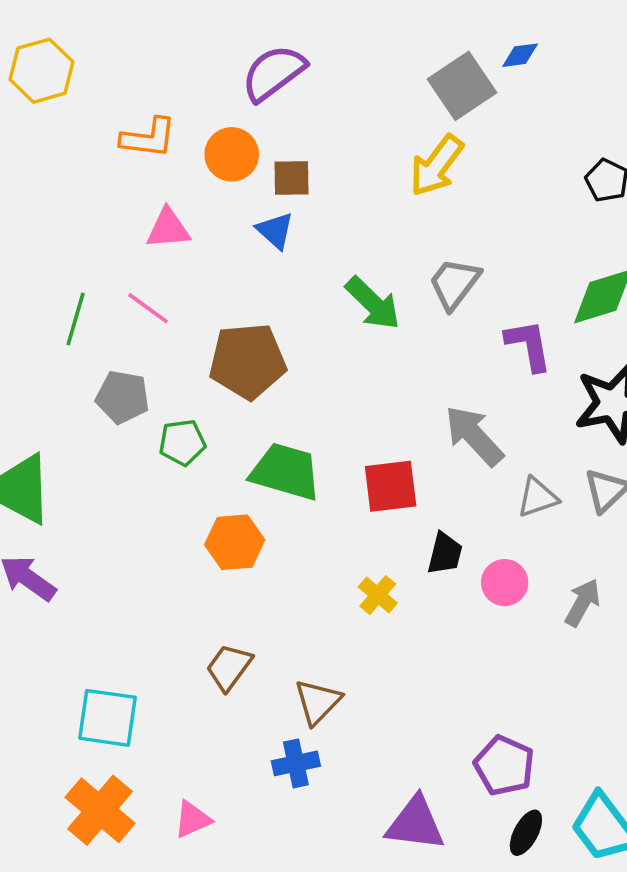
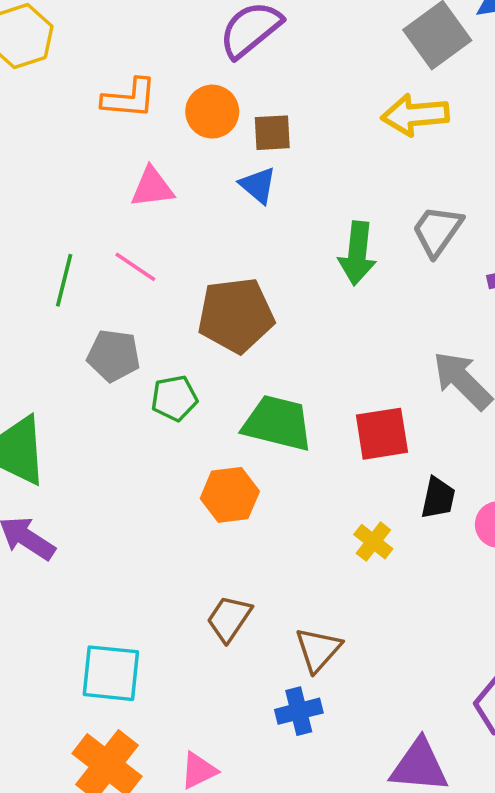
yellow arrow: (436, 166) -> (415, 115), turned 50
green arrow: (373, 303) -> (357, 253), turned 54

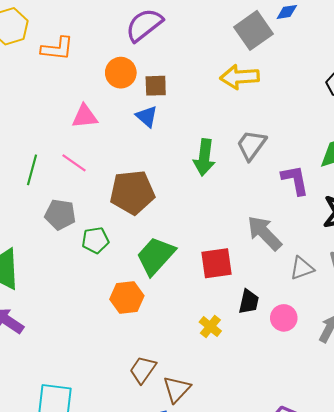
orange L-shape: (129, 98) -> (57, 49), moved
green trapezoid: (277, 423) -> (156, 256), turned -63
brown trapezoid: (229, 619) -> (143, 370), moved

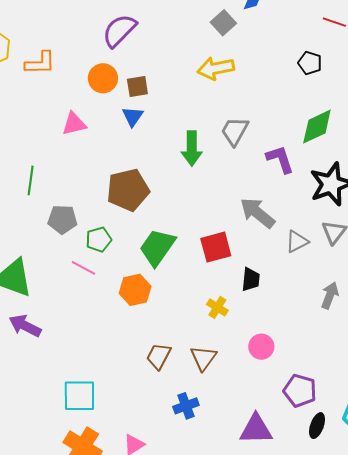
gray square: (254, 30) -> (223, 23), size x0.7
blue triangle: (147, 116) -> (133, 116), turned 30
pink line: (74, 163) -> (83, 268), moved
pink circle: (284, 318) -> (261, 347), moved
brown triangle: (177, 389) -> (203, 358), moved

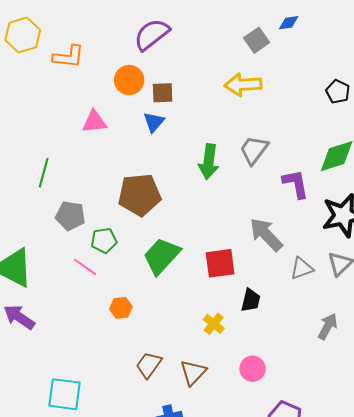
orange hexagon: (135, 290) -> (121, 308), moved, size x0.7

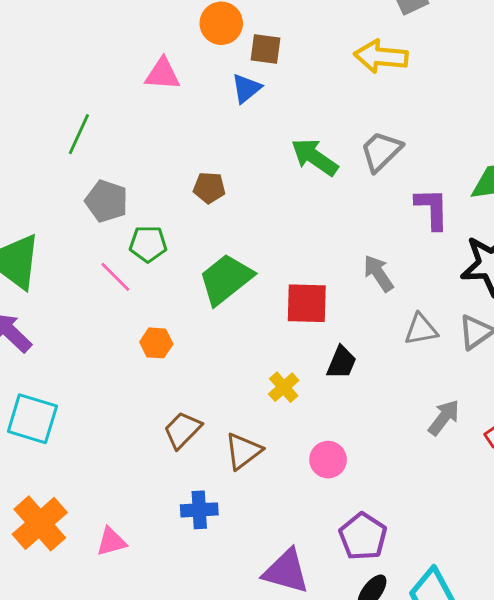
green arrow: (209, 162) -> (315, 157), turned 108
brown pentagon: (140, 195) -> (209, 188), size x0.5
gray arrow: (266, 235) -> (378, 273), size x0.7
cyan square: (64, 394) -> (32, 419), moved

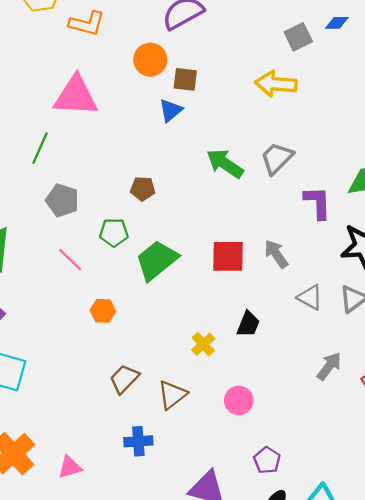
pink triangle: (162, 74) -> (76, 96), moved, size x1.6
green pentagon: (148, 244) -> (114, 233), moved
red square: (307, 303) -> (228, 256), moved
gray triangle: (421, 329) -> (310, 297), turned 40
purple pentagon: (363, 536) -> (267, 460), size x0.7

